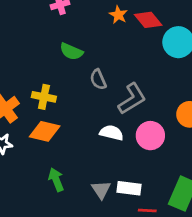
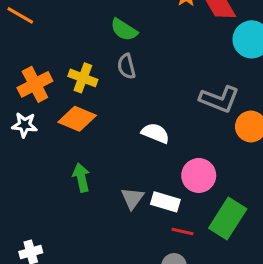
gray semicircle: (98, 79) -> (126, 66), moved
gray L-shape: (132, 99) -> (219, 99), moved, turned 44
pink circle: (150, 136) -> (199, 175), moved

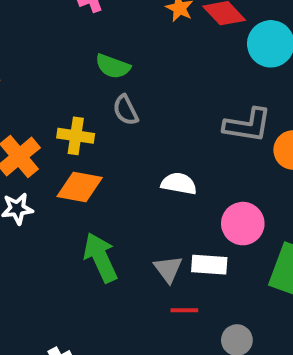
green arrow: (81, 178) -> (101, 258), size x1.4
red line: (183, 231) -> (184, 310), moved

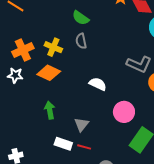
green arrow: (101, 258) -> (50, 110), size x0.7
white rectangle: (209, 265) -> (63, 144), moved

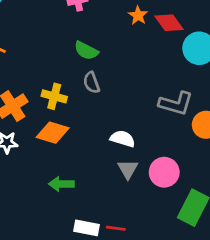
green arrow: (50, 110) -> (61, 184), turned -72
gray triangle: (81, 125) -> (128, 169), moved

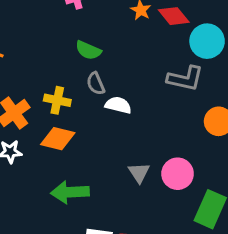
gray L-shape: (176, 103) -> (185, 79), moved
white semicircle: (123, 139) -> (118, 105), moved
green arrow: (61, 184) -> (70, 192), size x1.4

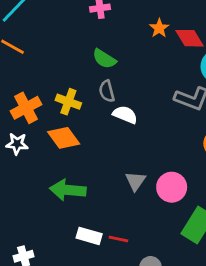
orange diamond: (58, 139) -> (64, 138), turned 32

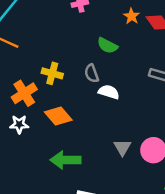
green semicircle: (104, 59) -> (107, 46), moved
yellow cross: (68, 102) -> (52, 73), moved

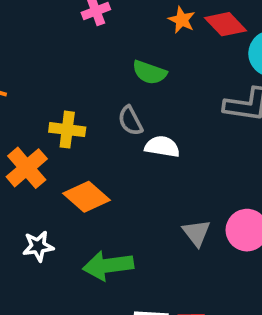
white star: (19, 124) -> (38, 246), moved

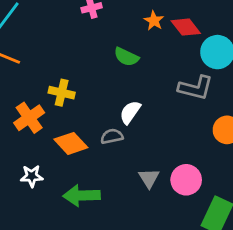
gray semicircle: (130, 121) -> (112, 136), moved, turned 100
white semicircle: (162, 147) -> (130, 112), turned -70

